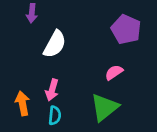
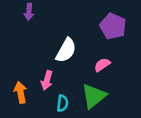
white semicircle: (55, 44) -> (66, 50), moved
cyan semicircle: (55, 115) -> (62, 103), moved

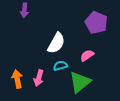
pink arrow: (47, 80) -> (39, 78), moved
cyan semicircle: (62, 103) -> (60, 66), moved, turned -112

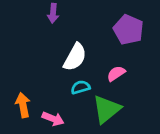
purple arrow: (24, 10) -> (53, 13), moved
pink arrow: (39, 78) -> (53, 119), moved, turned -84

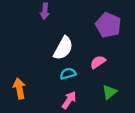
green triangle: (106, 109) -> (109, 92), moved, size x0.6
pink arrow: (53, 119) -> (69, 100), moved, turned -78

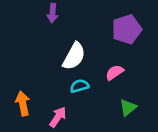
purple pentagon: (108, 25) -> (127, 29), turned 30
pink arrow: (69, 100) -> (58, 117), moved

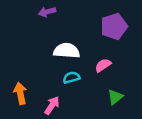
purple arrow: (52, 13) -> (47, 12), turned 70
white semicircle: (74, 56) -> (67, 51), turned -115

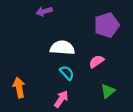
cyan semicircle: (71, 77) -> (67, 73), turned 63
pink arrow: (52, 105) -> (61, 99), moved

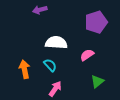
cyan semicircle: (67, 73) -> (50, 65), moved
orange arrow: (19, 88) -> (24, 69), moved

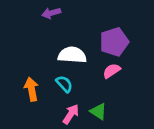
purple pentagon: (96, 22) -> (114, 42), moved
green triangle: (97, 82) -> (98, 111), moved, turned -48

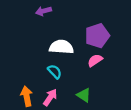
orange arrow: (31, 89) -> (27, 96), moved
pink arrow: (71, 114) -> (50, 97), moved

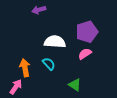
orange arrow: (27, 96) -> (25, 68), moved
pink arrow: (50, 97) -> (16, 87), moved

